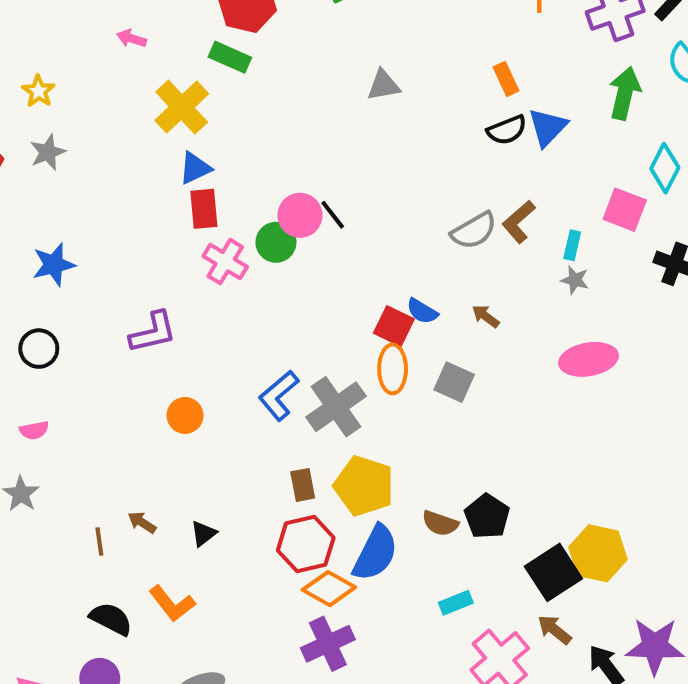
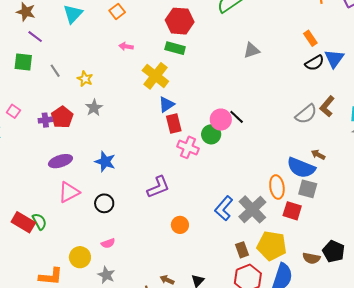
blue star: (54, 265) -> (105, 162), turned -30
blue semicircle: (422, 311) -> (301, 168), moved, size x1.8
red square: (394, 326) -> (292, 211), moved

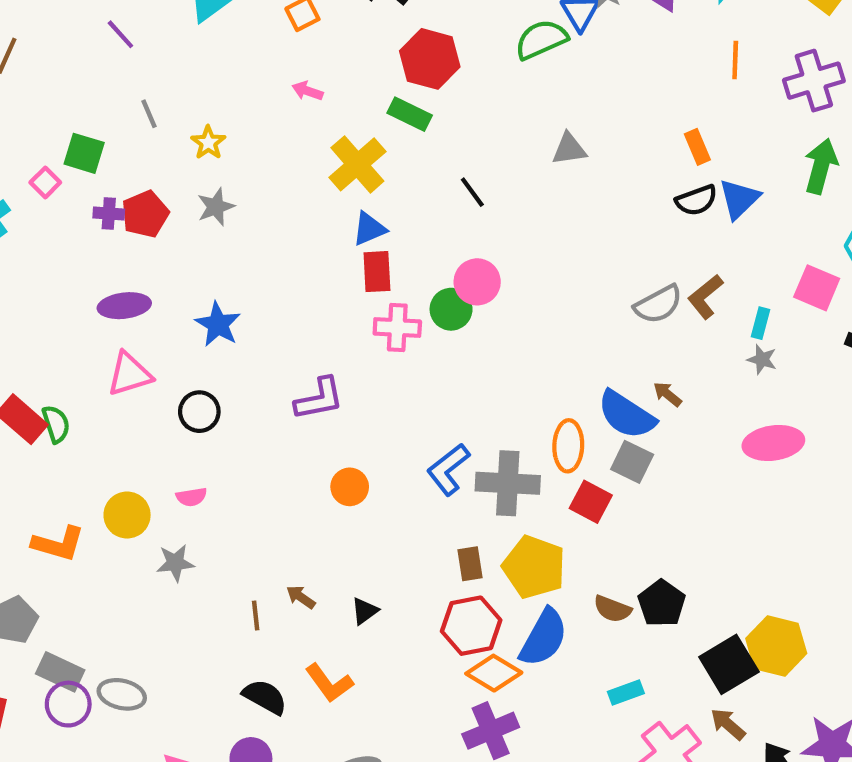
green square: (23, 62) -> (84, 153), moved
black line: (237, 117) -> (472, 192), moved
pink cross: (188, 147) -> (397, 327), turned -30
gray cross: (252, 209) -> (508, 483), turned 36
gray star: (106, 275) -> (175, 563), turned 30

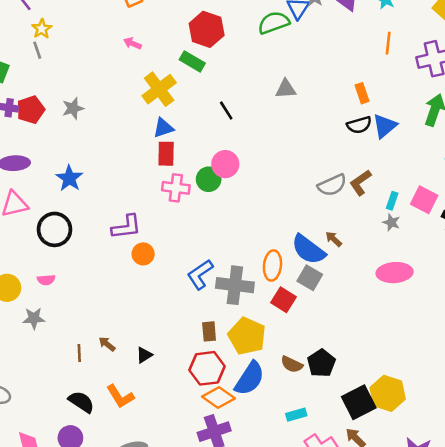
yellow star: (208, 143) -> (42, 29), moved
pink square: (817, 288) -> (424, 200), moved
black circle: (199, 412) -> (55, 229), size x1.4
orange circle: (350, 487) -> (143, 254), moved

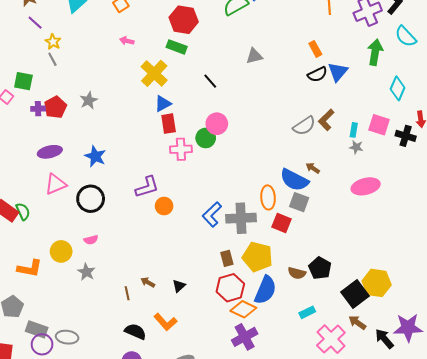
gray star: (34, 318) -> (86, 272), turned -30

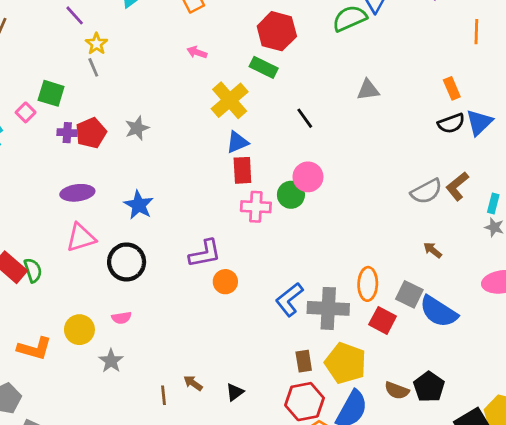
blue semicircle: (294, 180) -> (439, 312), moved

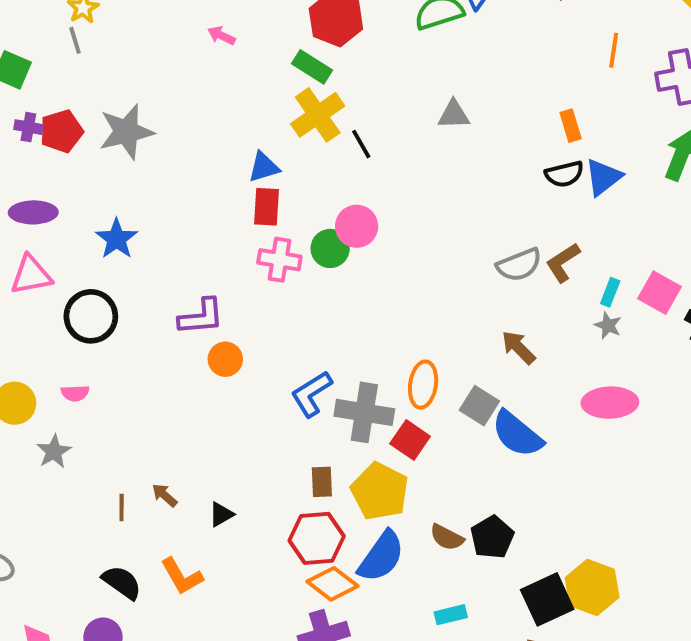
yellow cross: (230, 100) -> (318, 115), moved
gray star: (137, 128) -> (126, 132), size x1.6
brown arrow: (432, 250) -> (518, 347), size x1.4
red square: (383, 320) -> (410, 440), moved

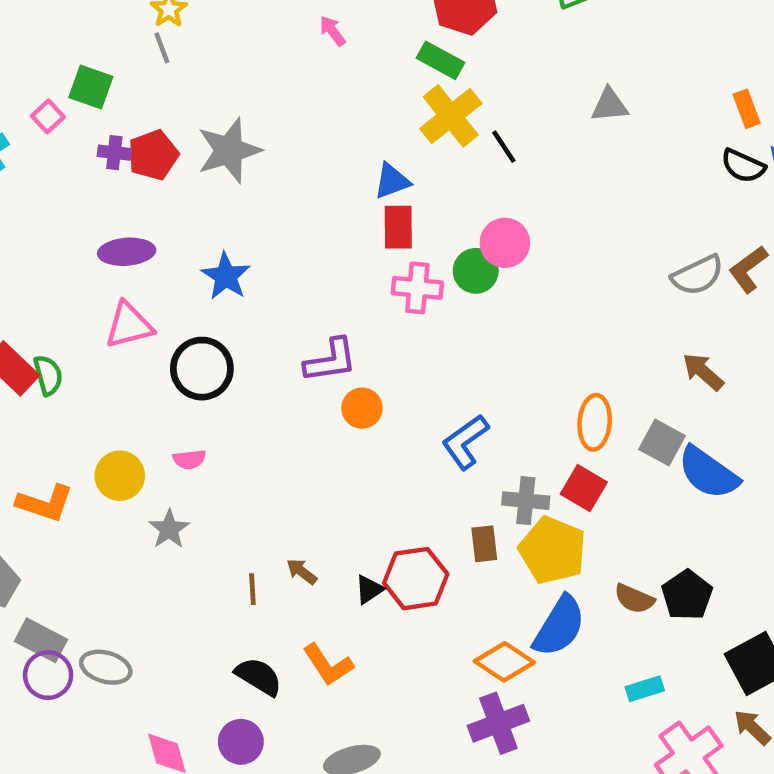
pink arrow: (221, 36) -> (332, 31), turned 32
black semicircle: (564, 174) -> (743, 166), turned 42
gray cross: (364, 412) -> (526, 501), moved, size x0.7
red hexagon: (317, 538) -> (416, 579), moved

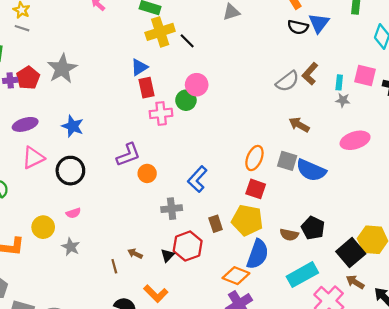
gray line: (162, 48) -> (22, 28), turned -40
yellow cross: (451, 116) -> (160, 32), turned 32
orange ellipse: (595, 422) -> (254, 158), turned 30
gray cross: (526, 501) -> (172, 209), moved
cyan rectangle: (645, 689) -> (302, 275), size x1.8

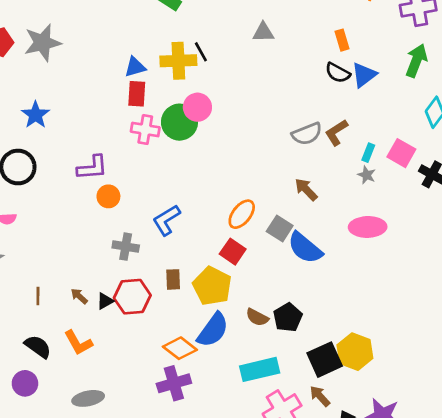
yellow cross: (160, 32) -> (178, 61), moved
green circle: (186, 100) -> (180, 122), size x1.4
brown arrow: (135, 254) -> (79, 296), moved

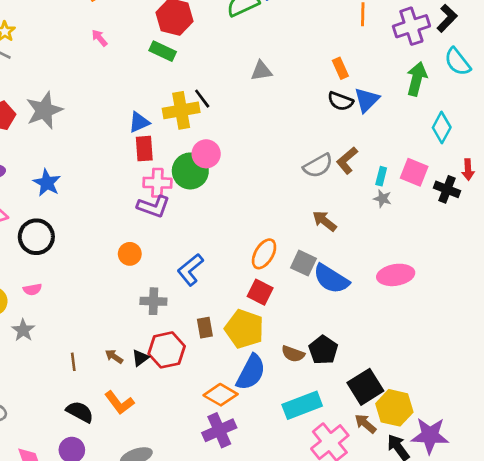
purple L-shape: (92, 168) -> (153, 206), moved, turned 32
pink ellipse: (368, 227) -> (396, 275), moved
yellow hexagon: (355, 352) -> (394, 408), moved

